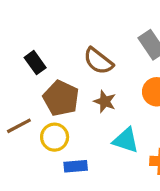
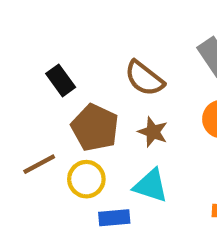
cyan triangle: (126, 140) -> (151, 186), moved

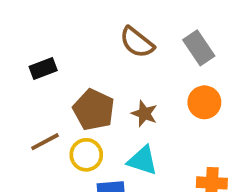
brown semicircle: (144, 78) -> (137, 42), moved
black rectangle: (61, 80) -> (43, 69), moved, turned -75

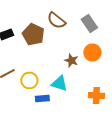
brown pentagon: (94, 110) -> (33, 34), moved
brown star: (144, 114) -> (71, 60), moved

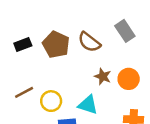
brown semicircle: (56, 20) -> (89, 42), moved
orange circle: (92, 52) -> (129, 79), moved

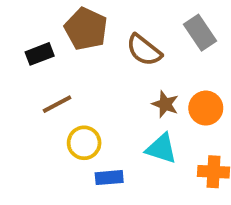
brown pentagon: (56, 44) -> (86, 29), moved
brown line: (24, 92) -> (57, 104), moved
cyan triangle: (88, 105) -> (161, 149), moved

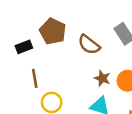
brown line: (57, 104) -> (35, 78), turned -72

